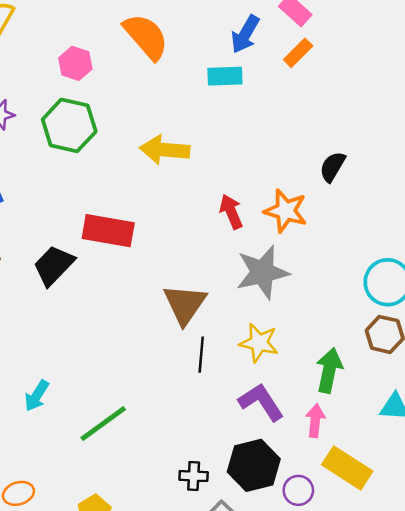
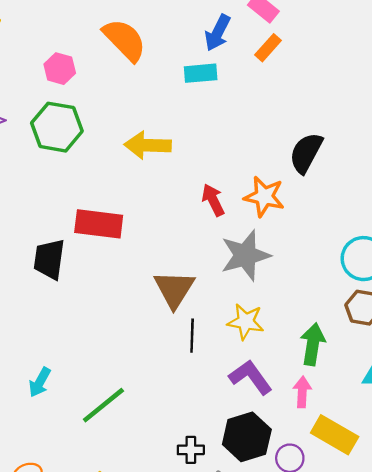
black semicircle: (333, 167) -> (306, 153), size x1.4
black trapezoid: (54, 265) -> (49, 259), turned -33

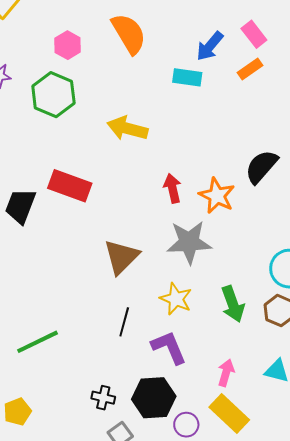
black line: (192, 336) -> (124, 322), moved
green arrow: (313, 344) -> (233, 304), moved, turned 138
pink arrow: (302, 392) -> (226, 373), moved

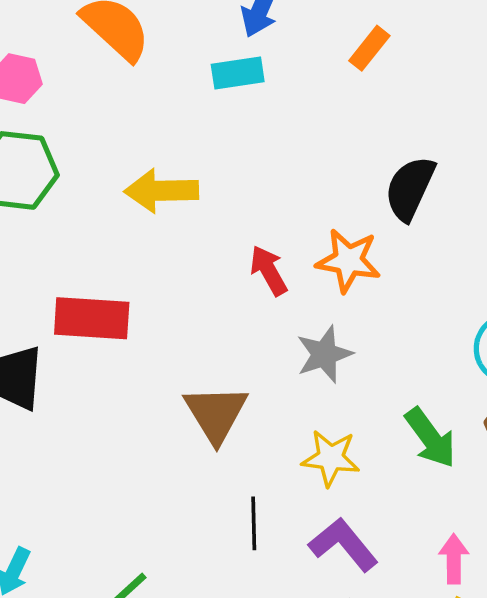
orange rectangle: (250, 69) -> (369, 48), moved
gray star: (189, 242) -> (324, 354), size x0.7

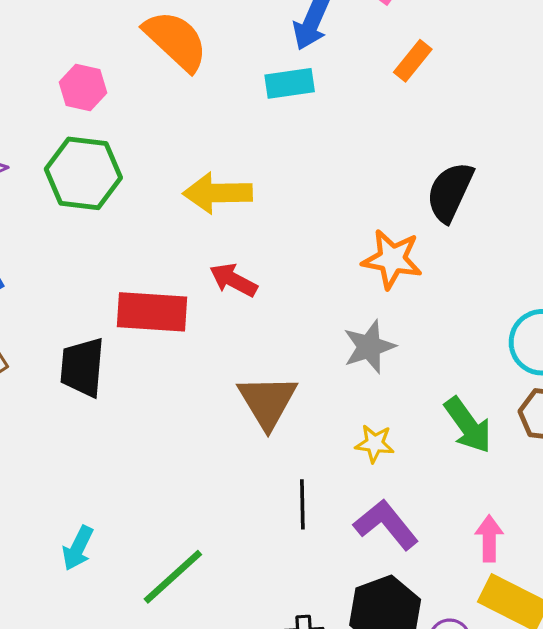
red arrow: (269, 270) -> (233, 280), moved, turned -33
yellow star: (331, 458) -> (375, 444), size x0.7

